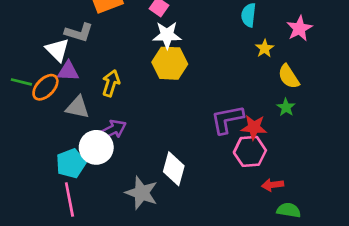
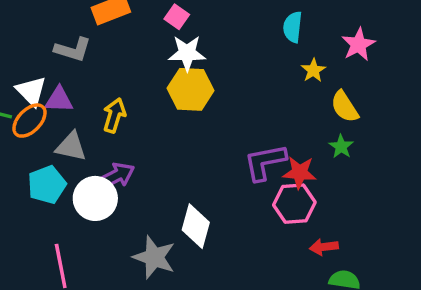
white triangle: (57, 50) -> (31, 91), moved
cyan pentagon: (71, 163) -> (47, 185), moved

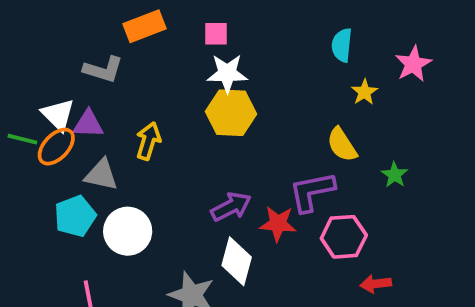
pink square: (177, 17) -> (216, 34), turned -35
yellow semicircle: (345, 107) -> (342, 145), moved
red star: (300, 172) -> (278, 224), moved
purple arrow: (116, 176) -> (231, 207), moved

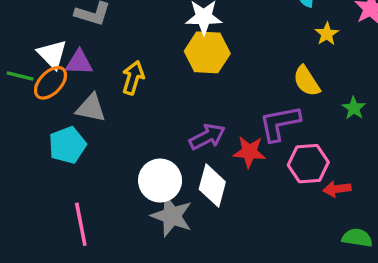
white circle: (128, 231) -> (160, 180), moved
red arrow: (376, 284) -> (337, 189), moved

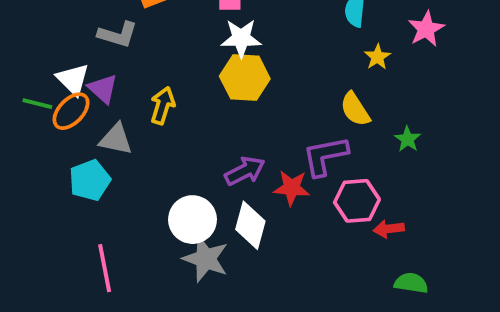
purple triangle: (79, 63) -> (103, 89), turned 40

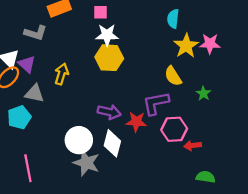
pink star: (426, 29) -> (210, 44), moved, turned 30
yellow star: (378, 57) -> (186, 46), size x1.6
purple arrow: (245, 171) -> (109, 112), turned 40

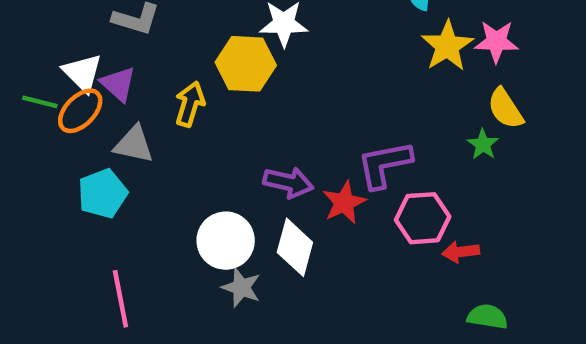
yellow hexagon: (109, 58) -> (246, 64), moved
yellow semicircle: (173, 76) -> (505, 109), moved
red star: (136, 122) -> (344, 203), turned -30
gray star: (86, 163) -> (241, 288), size x0.7

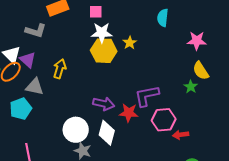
yellow star: (447, 46) -> (130, 43), moved, size x0.6
yellow hexagon: (246, 64) -> (104, 51), moved
red star: (344, 203) -> (129, 113), turned 30

